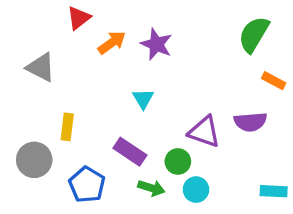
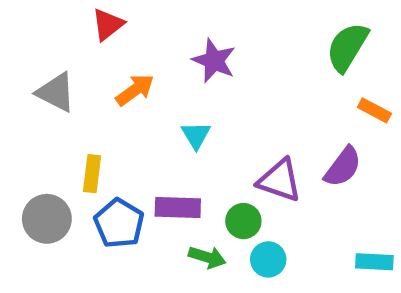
orange arrow: (112, 43) -> (135, 90), moved
purple semicircle: (250, 122) -> (343, 167), turned -48
purple rectangle: (130, 152) -> (178, 208), turned -32
blue pentagon: (87, 185) -> (119, 223), moved

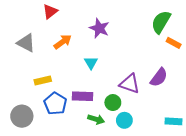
orange rectangle: (374, 110) -> (174, 43), moved
yellow rectangle: (92, 174) -> (43, 81), turned 70
gray circle: (47, 219) -> (22, 116), moved

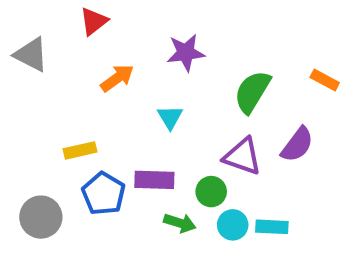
green semicircle: (161, 22) -> (252, 92), moved
purple star: (99, 28) -> (186, 53), turned -30
gray triangle: (26, 43) -> (31, 55), moved
cyan rectangle: (174, 121) -> (272, 227), moved

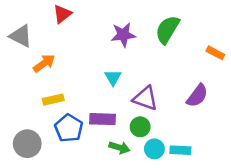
orange arrow: (117, 78) -> (44, 63), moved
green semicircle: (252, 92) -> (167, 30), moved
purple triangle: (242, 156) -> (145, 98), moved

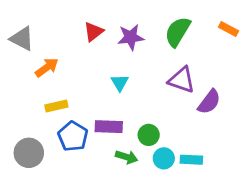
red triangle: (62, 14) -> (94, 32), moved
orange rectangle: (215, 53) -> (229, 29), moved
purple triangle: (145, 98) -> (182, 80), moved

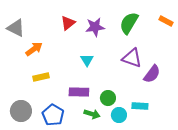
blue pentagon: (73, 136) -> (53, 115), moved
cyan rectangle: (191, 160) -> (140, 106), moved

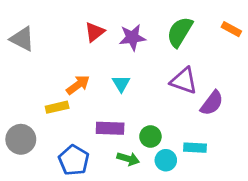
orange arrow: (34, 49) -> (78, 85), moved
gray circle: (21, 111) -> (21, 139), moved

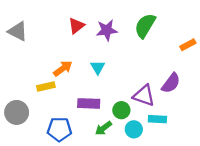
orange rectangle: (231, 29) -> (188, 45), moved, turned -56
purple triangle: (184, 81) -> (144, 96), moved
green arrow: (128, 159) -> (103, 128), turned 126
blue pentagon: (74, 160) -> (59, 129), turned -30

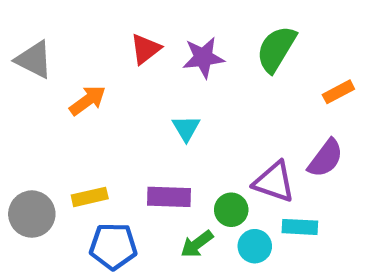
orange rectangle: (188, 45) -> (338, 92), moved
orange arrow: (63, 68) -> (88, 100), moved
yellow rectangle: (46, 87) -> (90, 197), moved

